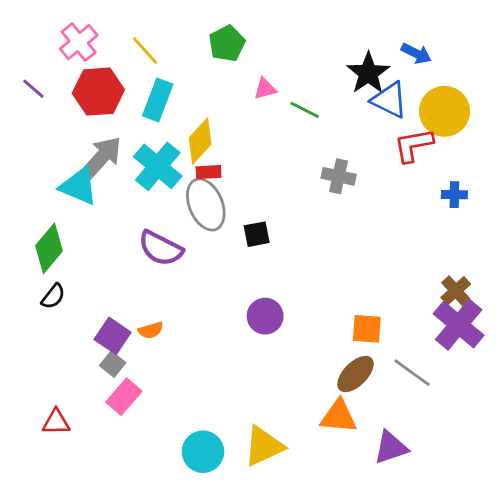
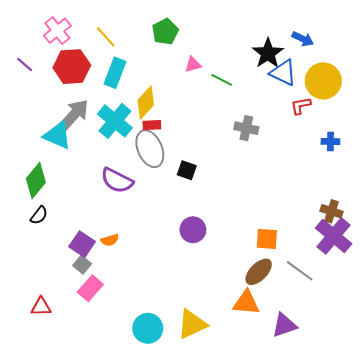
red L-shape: (413, 145) -> (301, 106), size x0.7
black square: (257, 234) -> (187, 170), turned 30
brown cross: (456, 291) -> (331, 211), turned -30

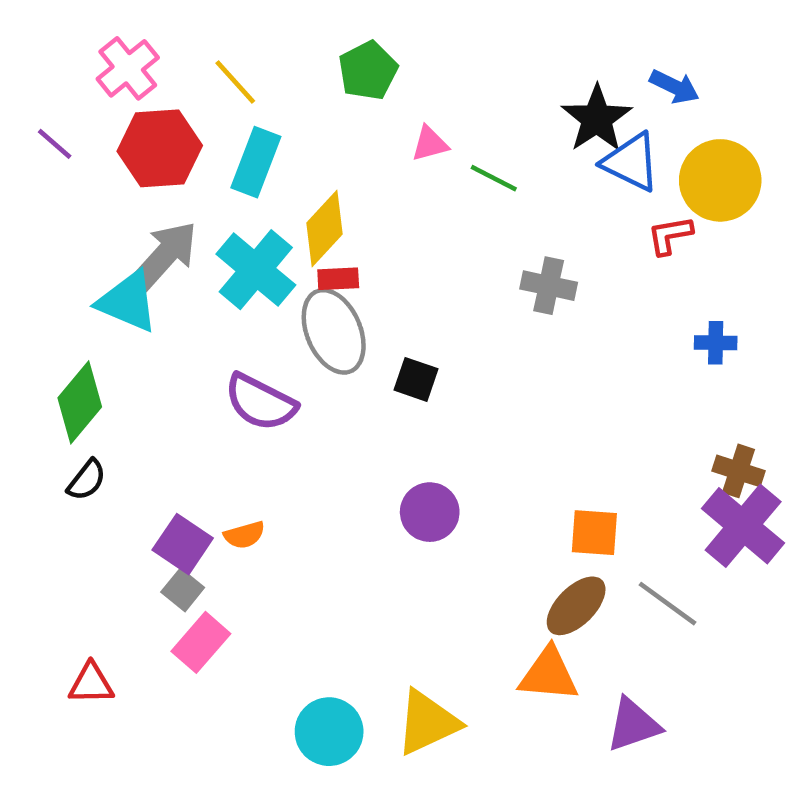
blue cross: (330, 141) -> (716, 343), moved

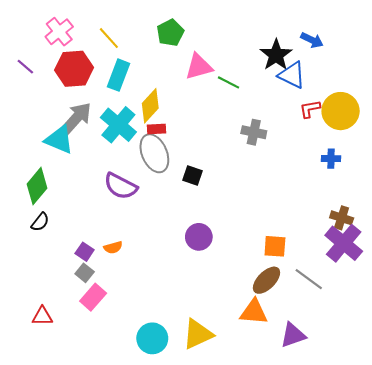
pink triangle: (430, 144) -> (199, 67), size x1.6
yellow circle: (720, 180) -> (341, 111), moved
purple square: (183, 544) -> (85, 252), size x0.7

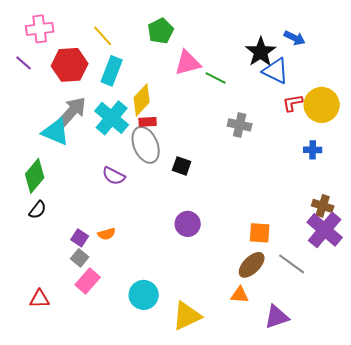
pink cross: (59, 32) -> (40, 29), moved, turned 32
purple semicircle: (121, 186) -> (114, 176), size x0.7
orange triangle: (254, 312) -> (240, 295), size x0.7
cyan circle: (152, 338) -> (144, 295), moved

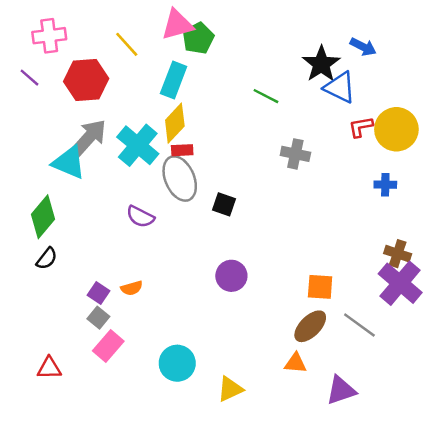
pink triangle: (188, 63) -> (177, 25), moved
cyan rectangle: (112, 71) -> (174, 80), moved
yellow triangle: (187, 316) -> (230, 389), size x0.7

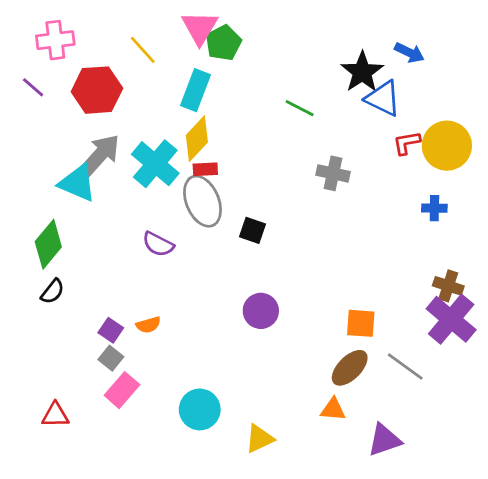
pink triangle: (177, 25) -> (200, 28), turned -44

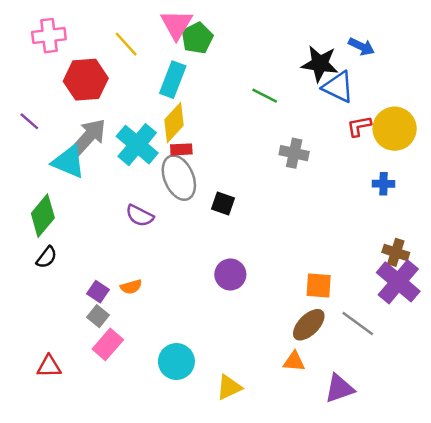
black star: (362, 72) -> (320, 64), turned -30
purple line: (33, 87) -> (29, 121), moved

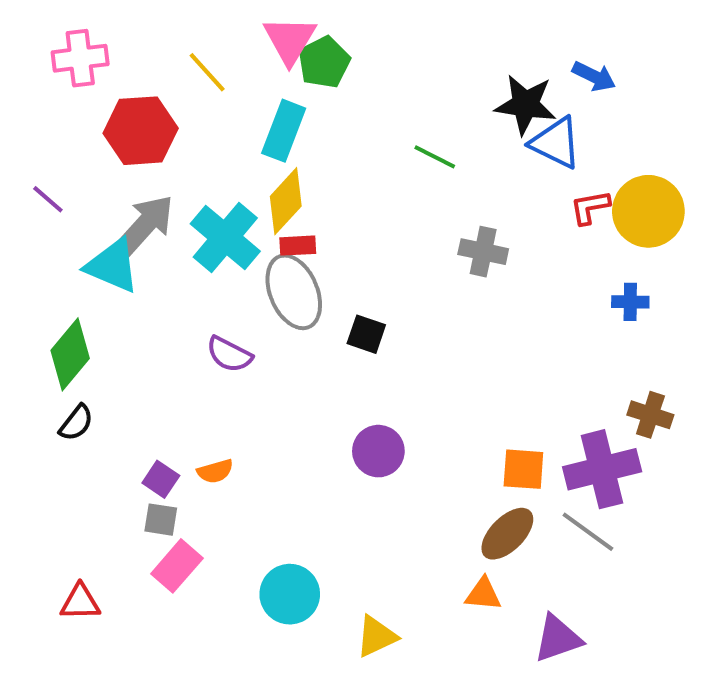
purple cross: (398, 282) -> (602, 469), moved, turned 36
gray square: (98, 316) -> (161, 520), turned -30

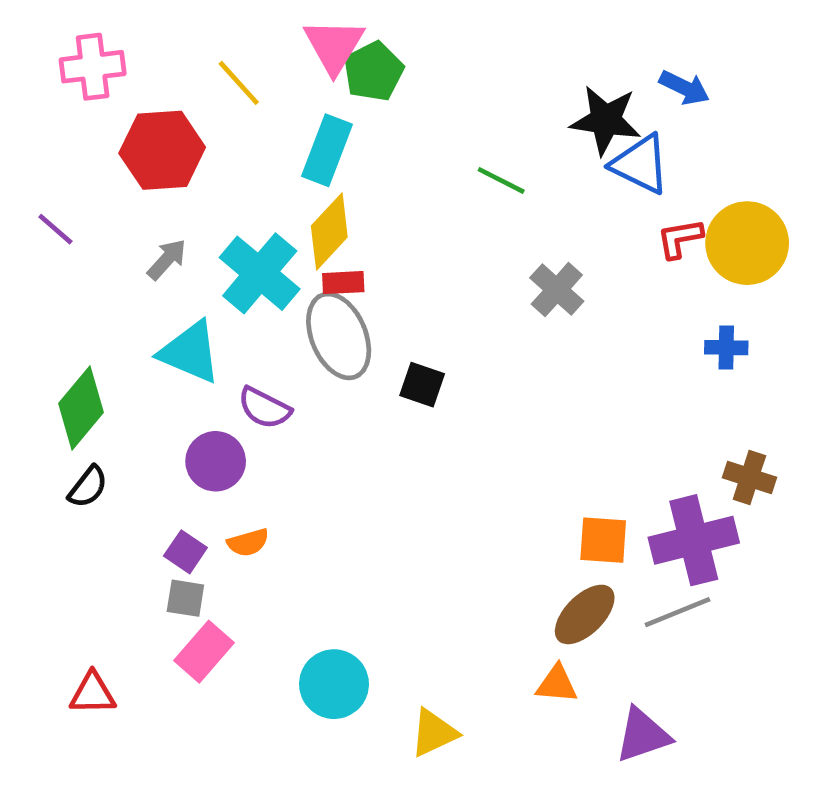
gray arrow: (145, 225) -> (167, 259), size x0.6
gray cross: (483, 252) -> (557, 290), turned 30
cyan triangle: (112, 266) -> (190, 352), moved
purple circle: (378, 451) -> (216, 461), moved
gray line: (588, 532) -> (677, 612), turned -58

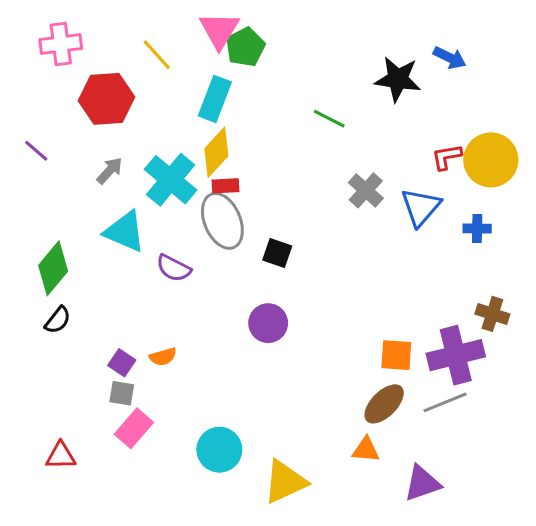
blue triangle: (640, 164) -> (421, 207), moved, turned 45
purple circle: (216, 461) -> (268, 323), moved
yellow triangle: (434, 733) -> (285, 482), size x1.4

